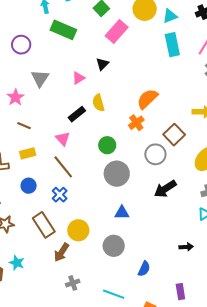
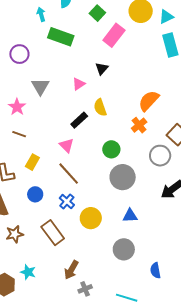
brown line: (24, 126) -> (19, 134), moved
yellow rectangle: (28, 153) -> (32, 162), turned -42
yellow circle: (78, 230) -> (91, 218), moved
brown arrow: (61, 252) -> (71, 270), moved
blue semicircle: (144, 269) -> (155, 271), turned 147

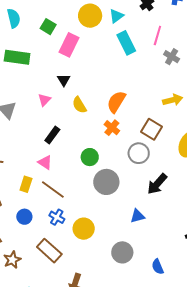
yellow semicircle: (100, 107) -> (79, 105), moved
yellow rectangle: (32, 162) -> (26, 184), moved
blue triangle: (130, 216) -> (137, 216), moved

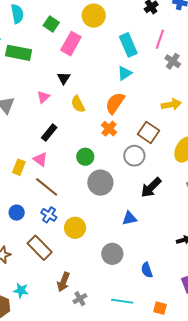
cyan triangle: (116, 16) -> (125, 73), moved
yellow rectangle: (26, 184) -> (19, 167), moved

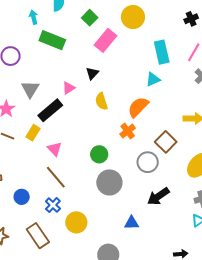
black rectangle: (49, 133) -> (50, 110), moved, size x1.4
yellow rectangle: (19, 167) -> (33, 133), moved

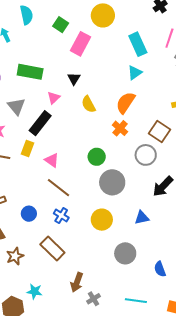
green rectangle: (52, 40) -> (30, 72), moved
yellow circle: (76, 222) -> (102, 220), moved

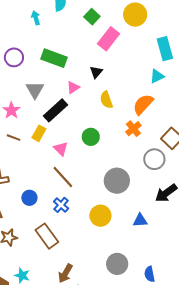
green circle: (97, 157) -> (91, 137), moved
gray circle: (125, 253) -> (117, 264), moved

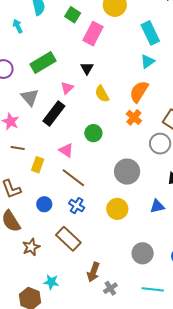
green rectangle: (54, 58) -> (43, 62), turned -40
yellow rectangle: (39, 133) -> (38, 165), moved

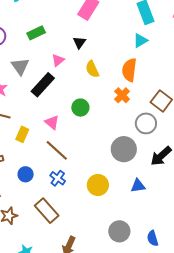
green rectangle: (43, 62) -> (36, 33), size x0.7
orange semicircle: (139, 92) -> (129, 70), turned -30
gray circle: (127, 172) -> (124, 149), moved

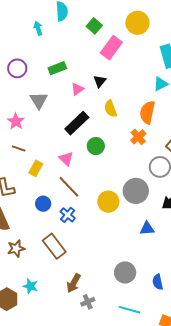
pink triangle: (58, 60) -> (77, 89), moved
black rectangle: (43, 85) -> (77, 123), moved
blue circle: (26, 174) -> (43, 204), moved
yellow circle: (98, 185) -> (108, 202), moved

